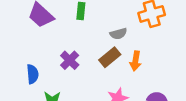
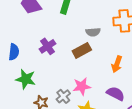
orange arrow: (135, 61) -> (117, 64), moved

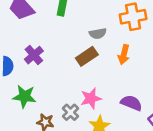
purple cross: (47, 46) -> (34, 55), moved
orange arrow: (117, 64) -> (124, 54), moved

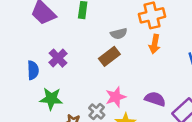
orange arrow: (124, 54) -> (155, 44), moved

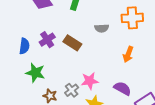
orange arrow: (155, 44) -> (128, 54), moved
brown rectangle: (109, 56) -> (72, 43), moved, turned 60

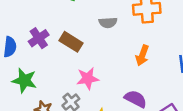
pink star: (90, 81) -> (88, 78), moved

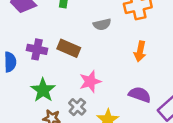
purple cross: (39, 38) -> (37, 49), turned -36
green star: (24, 81) -> (43, 90), moved, turned 30

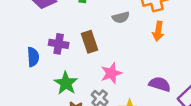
brown rectangle: (69, 48) -> (89, 42), turned 50
orange arrow: (140, 51) -> (158, 31), moved

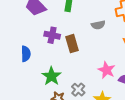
purple cross: (59, 44) -> (52, 35), moved
pink star: (111, 73) -> (107, 70), moved, turned -30

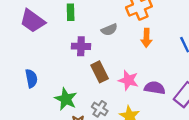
purple cross: (52, 35) -> (81, 46), moved
brown rectangle: (72, 44) -> (100, 72), moved

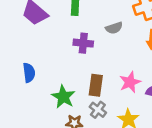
brown rectangle: (100, 72) -> (96, 85), moved, turned 30
pink star: (128, 80) -> (130, 82), turned 30

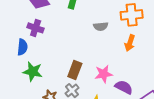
purple cross: (83, 43) -> (36, 28), moved
green star: (63, 97) -> (33, 72), moved, turned -30

